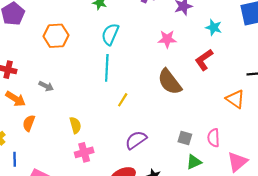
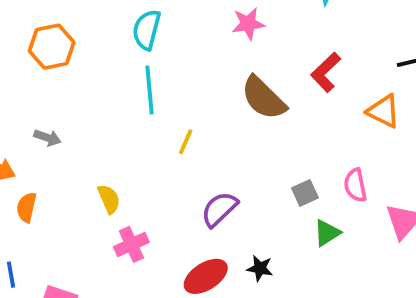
red L-shape: (204, 60) -> (326, 72), moved
gray square: (185, 138) -> (305, 193), turned -32

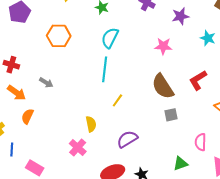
gray square: (305, 193) -> (171, 115), moved
yellow semicircle: (109, 199) -> (91, 124), moved
pink cross: (131, 244) -> (78, 147), turned -36

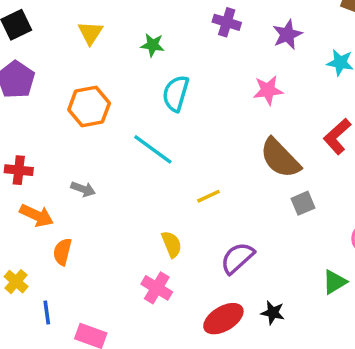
cyan line: (105, 69) -> (153, 149), moved, turned -50
yellow line: (117, 100) -> (208, 196), turned 40

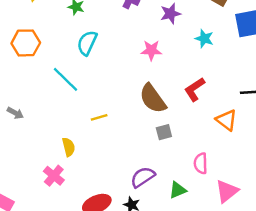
gray arrow: (83, 189) -> (15, 113), moved
purple semicircle: (237, 258) -> (143, 177), moved

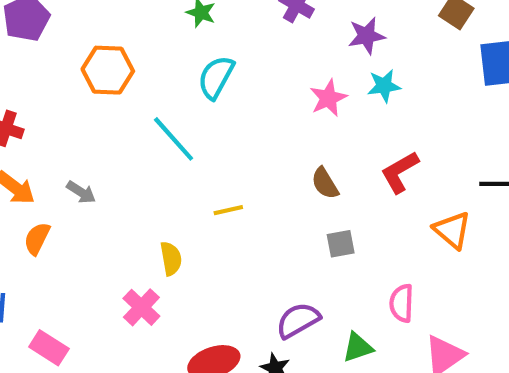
cyan star: (204, 39) -> (384, 86), moved, turned -30
pink star: (151, 50) -> (328, 98), turned -30
brown semicircle: (153, 99) -> (325, 183), size x0.6

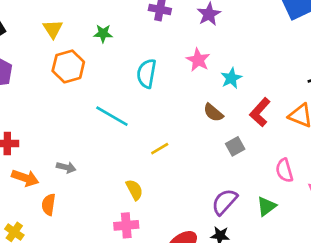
orange hexagon: (108, 70) -> (68, 66), moved
cyan semicircle: (216, 77) -> (147, 73), moved
cyan star: (384, 86) -> (231, 78), moved
red L-shape: (400, 172) -> (260, 112), moved
pink cross: (141, 307) -> (126, 225), turned -30

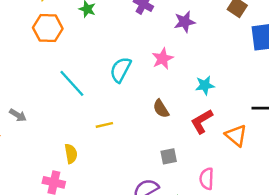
cyan semicircle: (147, 73) -> (121, 70), moved
cyan star: (231, 78) -> (205, 85), moved
gray square: (235, 146) -> (169, 156), moved

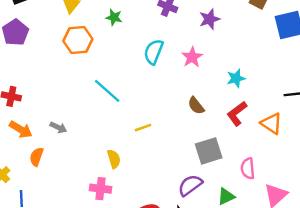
cyan semicircle: (121, 70) -> (154, 52), moved
gray square: (169, 156) -> (209, 151), size x1.6

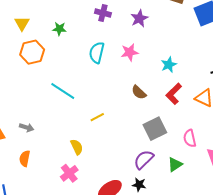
pink star: (192, 57) -> (130, 52), turned 30
orange semicircle: (36, 157) -> (25, 158), moved
pink cross: (100, 189) -> (69, 173), turned -36

